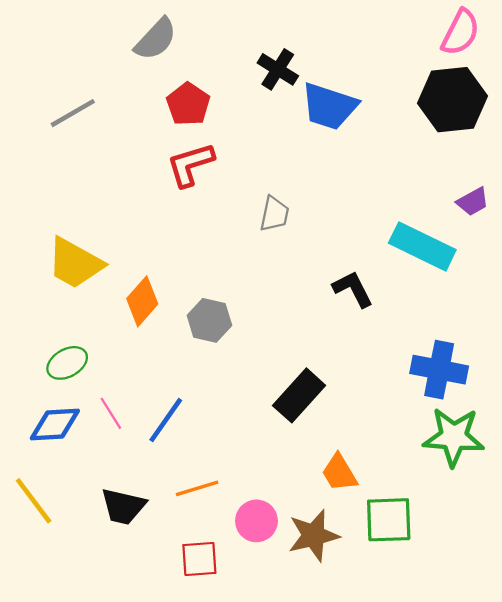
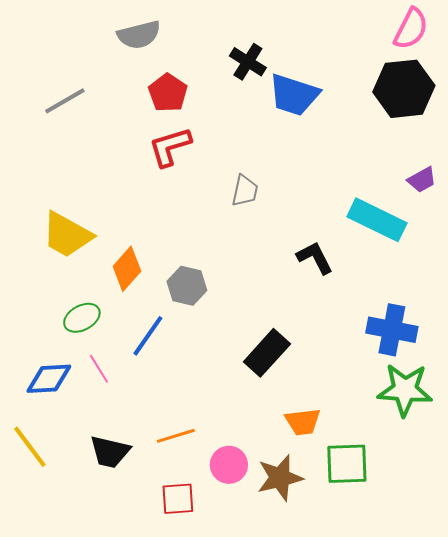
gray semicircle: (156, 39) -> (139, 35), turned 33
green ellipse: (67, 363) -> (82, 318), moved
blue line: (166, 420) -> (148, 336), moved
orange trapezoid: (339, 473) -> (303, 422), turned -66

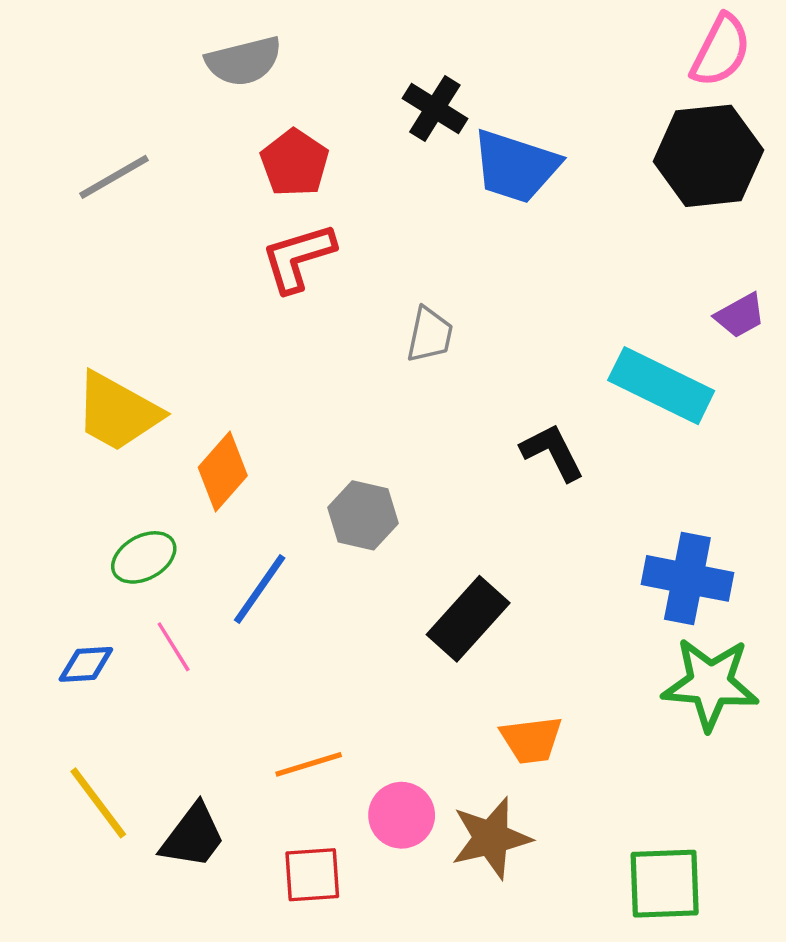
gray hexagon: (187, 286) -> (363, 515), moved
blue diamond: (49, 379) -> (86, 664), size x0.7
yellow line: (30, 447) -> (98, 803), moved
black trapezoid: (110, 452) -> (193, 836), moved, turned -66
green square: (347, 464) -> (665, 884), moved

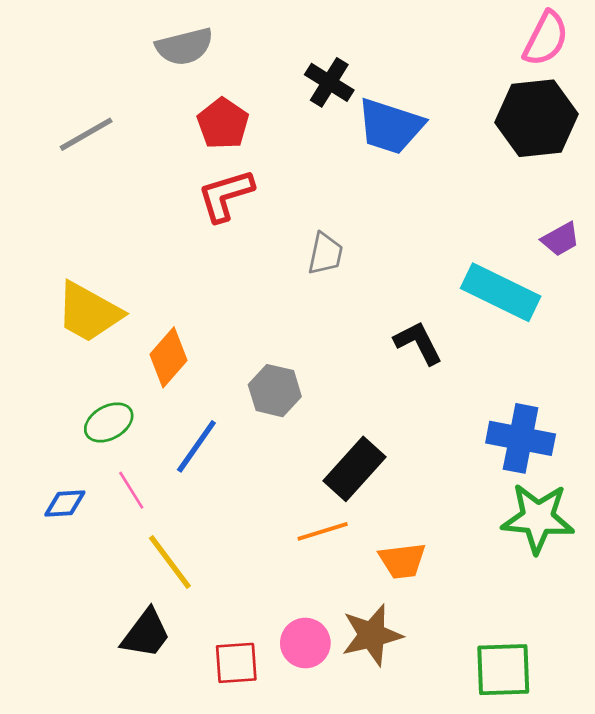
orange line: (309, 764) -> (323, 531), moved
yellow line: (98, 803) -> (170, 562), moved
pink circle: (402, 815) -> (305, 643), moved

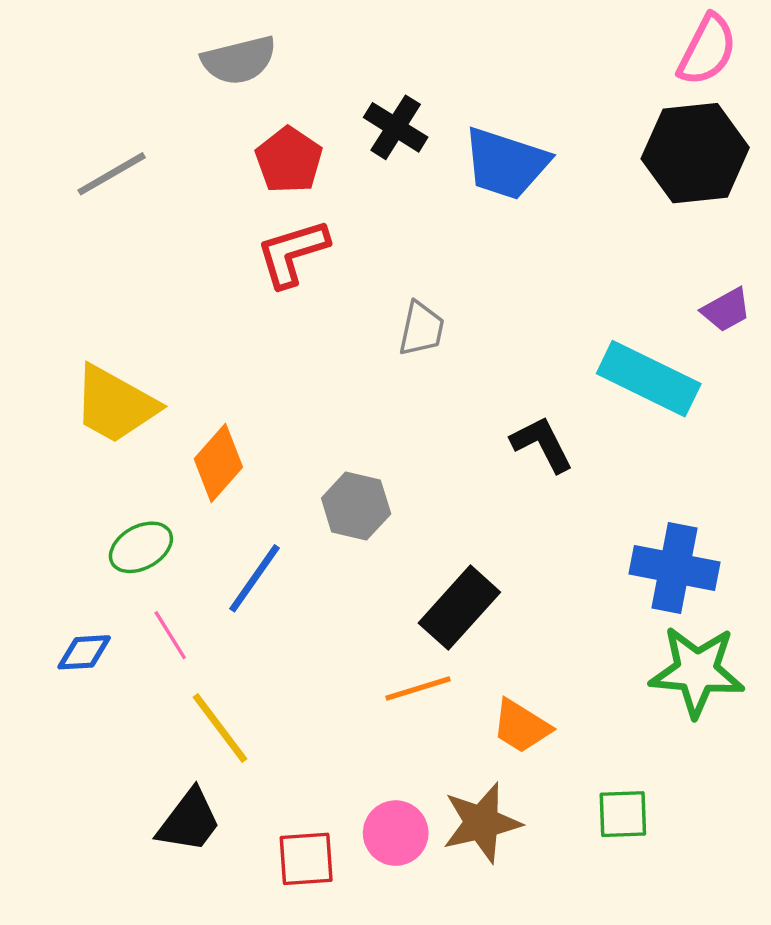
black cross: (329, 82) -> (396, 127), moved
orange trapezoid: (402, 561) -> (521, 726), turned 39
green square: (503, 670) -> (623, 814), moved, size x0.7

